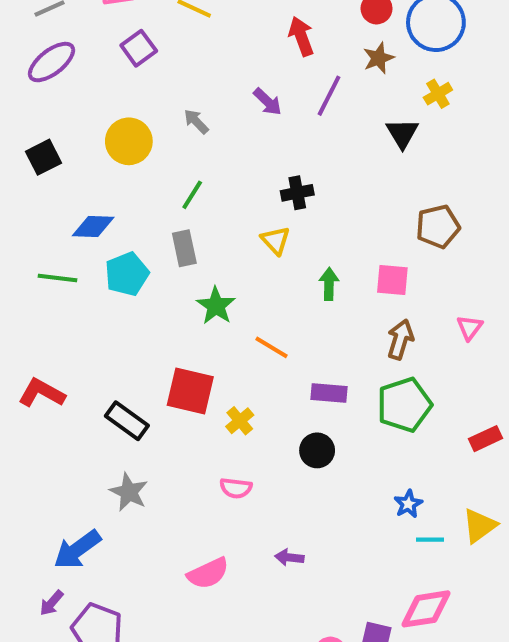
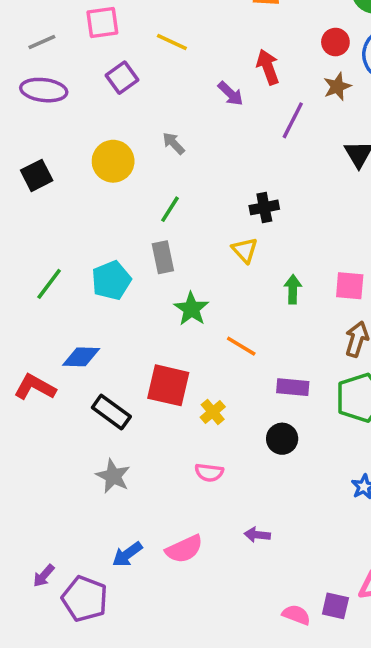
purple ellipse: (52, 62) -> (44, 90), turned 45
purple arrow: (268, 102) -> (231, 94), moved
blue diamond: (93, 226) -> (81, 357), moved
green line: (57, 278) -> (49, 284), turned -60
blue arrow: (77, 550) -> (127, 554), moved, size x0.7

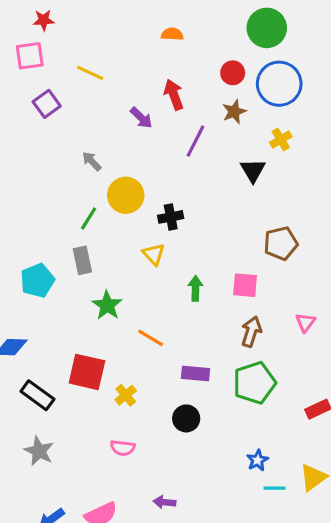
yellow circle: (113, 161) -> (126, 195), moved

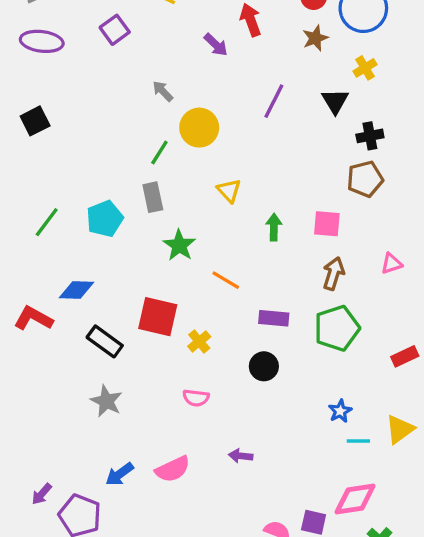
purple line: (195, 141) -> (274, 101), moved
black cross: (171, 217) -> (370, 136), moved
pink triangle: (306, 322) -> (392, 264), turned 35

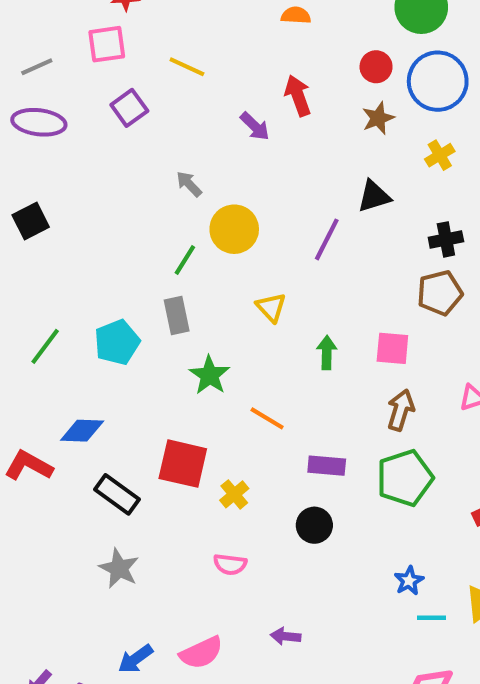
purple line: (274, 101) -> (327, 239), moved
black triangle: (335, 101) -> (374, 196), moved, turned 44

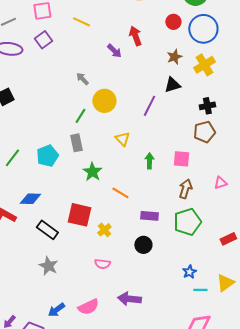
purple square: (129, 108) -> (43, 40), moved
brown star: (378, 118) -> (174, 57), moved
yellow cross: (440, 155) -> (204, 65), size x1.5
purple arrow: (286, 636) -> (129, 299), size x1.6

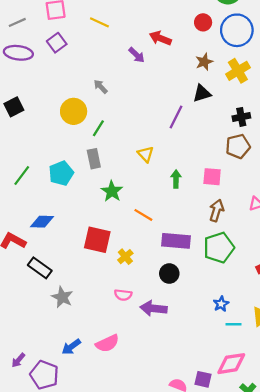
red arrow: (135, 36) -> (160, 38), turned -48
yellow circle: (104, 101) -> (74, 111), moved
purple rectangle: (149, 216) -> (176, 241), size x1.4
black rectangle: (47, 230) -> (40, 268), moved
purple arrow: (129, 299) -> (154, 308), moved

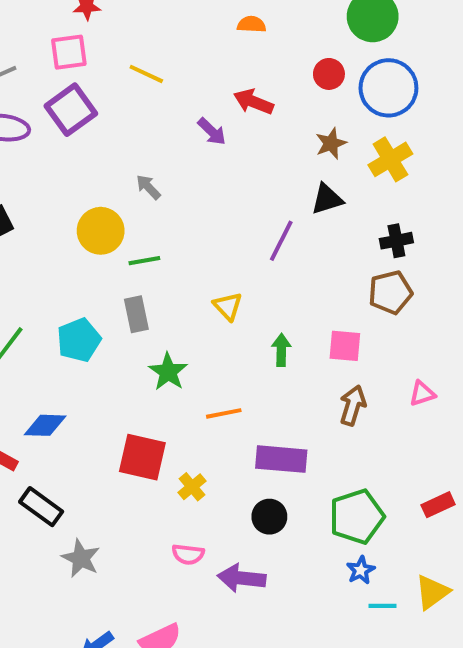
purple square: (57, 43) -> (71, 110), size x1.4
green line: (98, 128) -> (144, 261), turned 48
orange line: (143, 215) -> (224, 413), turned -42
green pentagon: (219, 248) -> (357, 517), moved

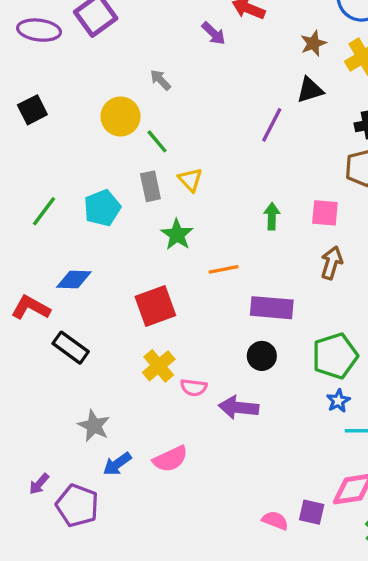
green line: (144, 261) -> (157, 141), turned 60
yellow triangle: (228, 306) -> (190, 180), moved
red square: (142, 457) -> (155, 306), turned -33
yellow cross: (192, 487) -> (159, 366), moved, size x1.4
gray star: (81, 558) -> (94, 426), moved

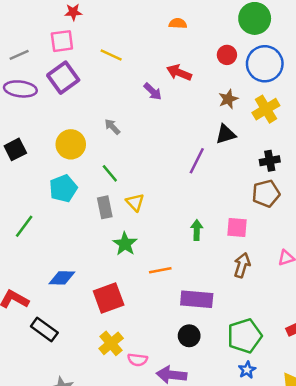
yellow circle: (120, 117) -> (71, 144), moved
cyan pentagon: (102, 208) -> (63, 188), moved
blue diamond: (74, 279) -> (62, 278), moved

